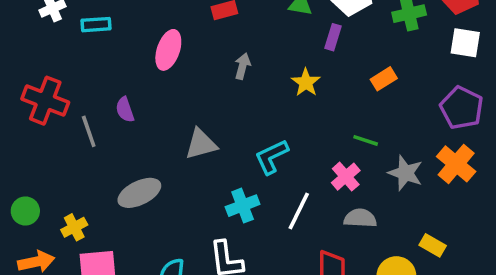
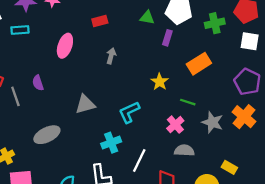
orange rectangle: (384, 79) -> (199, 64), size x1.5
yellow star: (306, 82) -> (160, 82), moved
white line: (299, 211) -> (139, 161), moved

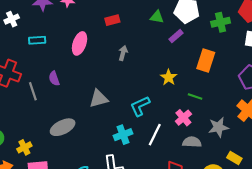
cyan rectangle: (20, 30) -> (37, 40), moved
purple rectangle: (167, 38) -> (176, 36), turned 32
orange rectangle: (199, 64) -> (206, 60), turned -40
gray star: (212, 122) -> (218, 127), moved, turned -30
white line: (139, 161) -> (155, 135), moved

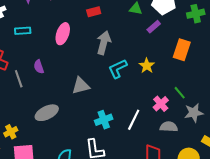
gray arrow: (123, 53) -> (104, 43), size x1.6
green line: (195, 96) -> (180, 93), moved, turned 32
cyan L-shape: (140, 106) -> (118, 69), moved

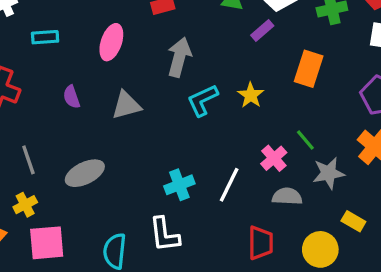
gray line: (19, 79) -> (28, 160), moved
gray triangle: (81, 86) -> (126, 105), moved

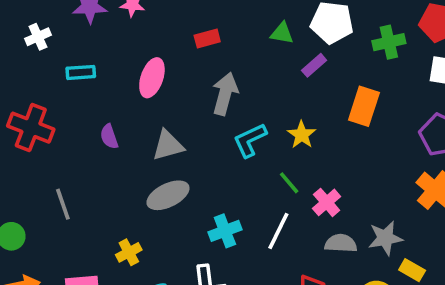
green line: (305, 140) -> (289, 183), moved
gray ellipse: (85, 173) -> (168, 195), moved
gray star: (329, 173) -> (385, 238), moved
yellow cross: (25, 205) -> (129, 252), moved

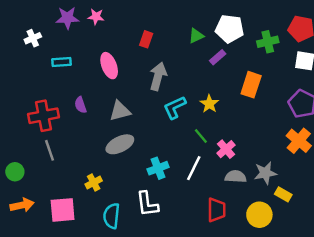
green triangle: (282, 33) -> (196, 36), turned -35
red rectangle: (207, 39) -> (146, 39), turned -56
pink ellipse: (152, 78) -> (109, 66), turned -40
red cross: (31, 128) -> (44, 116), moved, turned -32

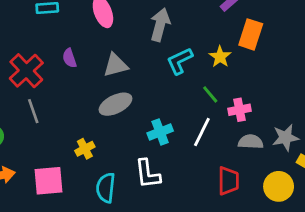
orange rectangle: (251, 85) -> (251, 34), moved
red cross: (44, 116) -> (26, 71), turned -32
pink cross: (226, 149) -> (240, 110), turned 30

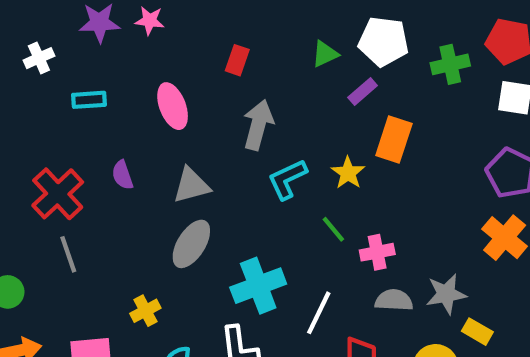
gray ellipse: (115, 104) -> (191, 244), turned -32
cyan cross: (160, 132) -> (258, 286), size x1.4
white line: (202, 132) -> (319, 313), moved

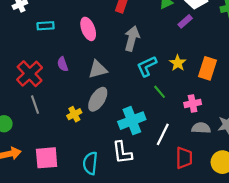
orange rectangle: (394, 139) -> (207, 68), moved
green line: (333, 229) -> (160, 92), moved
yellow cross: (145, 311) -> (74, 114), moved

